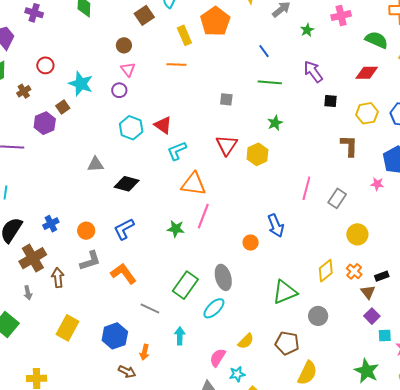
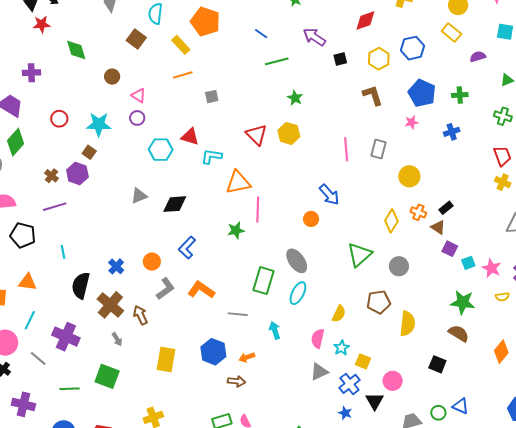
brown circle: (124, 45) -> (112, 77), moved
brown cross: (24, 91) -> (51, 176), moved
gray square: (226, 99) -> (212, 97), moved
cyan L-shape: (177, 151) -> (211, 156), turned 50
orange arrow: (145, 352) -> (247, 357), turned 77

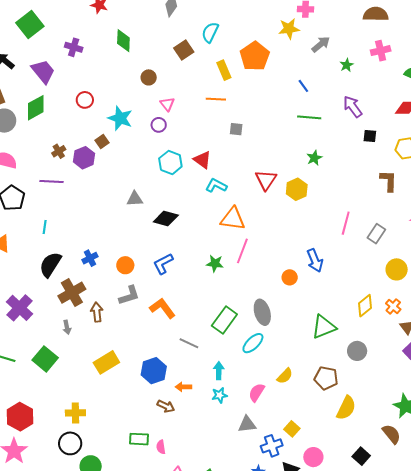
cyan star: (341, 348) -> (220, 395), moved
yellow rectangle: (166, 360) -> (106, 362), turned 30

